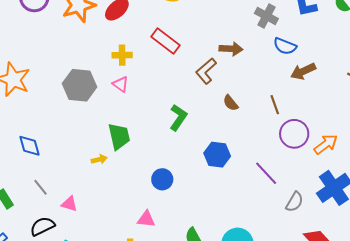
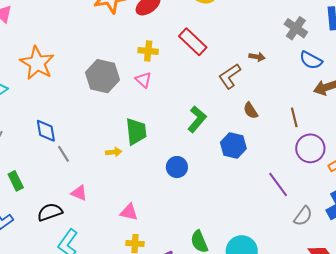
brown arrow: (231, 49) -> (257, 57), size x0.7
blue hexagon: (217, 155) -> (233, 146), moved
blue circle: (162, 179) -> (177, 167), moved
gray line: (41, 187) -> (64, 154), moved
pink triangle: (146, 219) -> (129, 212), moved

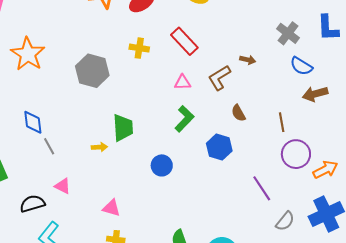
pink triangle: (143, 80) -> (183, 82), moved, turned -48

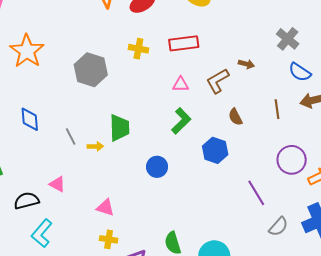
red rectangle: (184, 41) -> (184, 43), turned -56
brown line: (282, 122) -> (277, 109), moved
gray line: (49, 146) -> (71, 137), moved

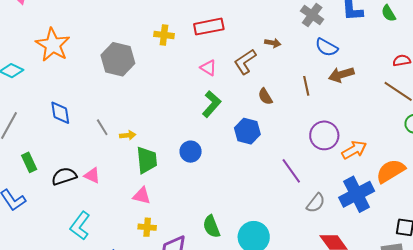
pink triangle: (181, 84) -> (208, 68), turned 36
green trapezoid: (119, 128) -> (147, 160), moved
black semicircle: (26, 201) -> (64, 176), moved

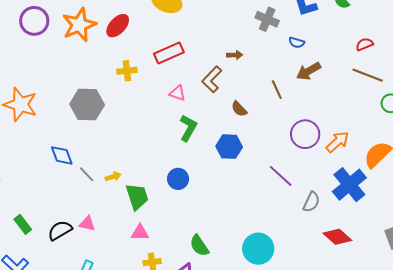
blue semicircle: (326, 47) -> (297, 42), moved, size x0.7
blue diamond: (60, 113) -> (62, 155), moved
green semicircle: (211, 226) -> (199, 246), moved

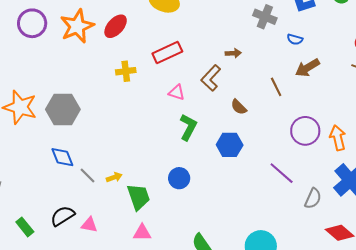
gray hexagon: (87, 104) -> (63, 109), moved
orange arrow: (337, 142) -> (338, 138), turned -60
black semicircle: (60, 230) -> (63, 216), moved

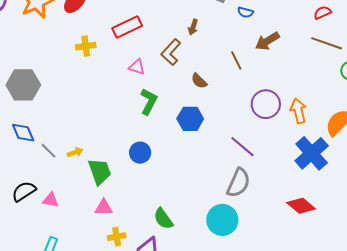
blue semicircle: (295, 39) -> (245, 12), moved
brown arrow: (233, 53) -> (193, 27), turned 112
gray semicircle: (313, 198) -> (238, 183), moved, size x1.4

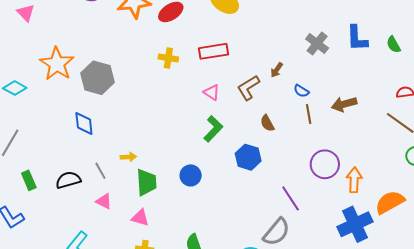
blue semicircle: (245, 12) -> (301, 91), moved
gray line: (49, 151) -> (100, 171), moved
pink triangle: (51, 200) -> (104, 201), moved

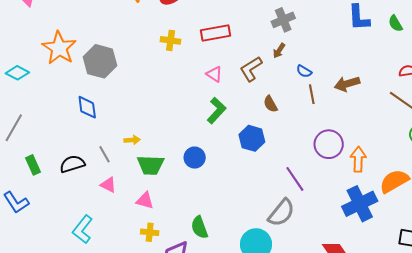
gray cross: (317, 44) -> (283, 20), moved, turned 30
green trapezoid: (146, 182) -> (151, 165), turned 96

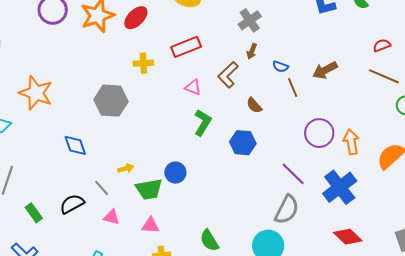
gray hexagon: (100, 61) -> (111, 101), moved
blue circle: (195, 158) -> (175, 173), moved
blue cross: (360, 204) -> (340, 187), moved

